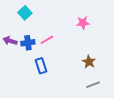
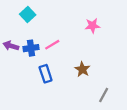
brown star: (89, 62) -> (82, 69), moved
gray line: (93, 85) -> (104, 95), turned -40

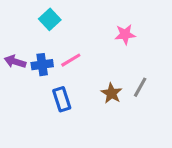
cyan square: (28, 15) -> (50, 19), moved
gray line: (104, 95) -> (140, 87), moved

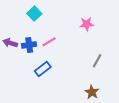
brown star: (111, 93) -> (92, 92), moved
blue rectangle: (62, 99) -> (43, 69), turned 70

